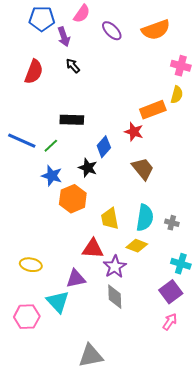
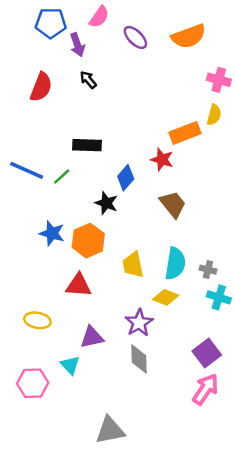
blue star: (52, 176) -> (52, 233), moved
red triangle: (93, 249) -> (79, 285), moved
cyan cross: (181, 264) -> (219, 297), moved
cyan triangle: (58, 302) -> (70, 365), size x0.7
pink arrow: (170, 322) -> (206, 389), size x1.5

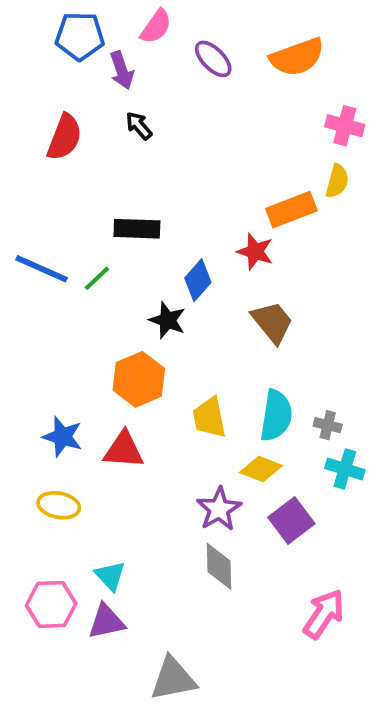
blue star: (52, 233) -> (63, 437), moved
purple triangle: (92, 337) -> (106, 622), moved
purple square: (207, 353) -> (291, 521), moved

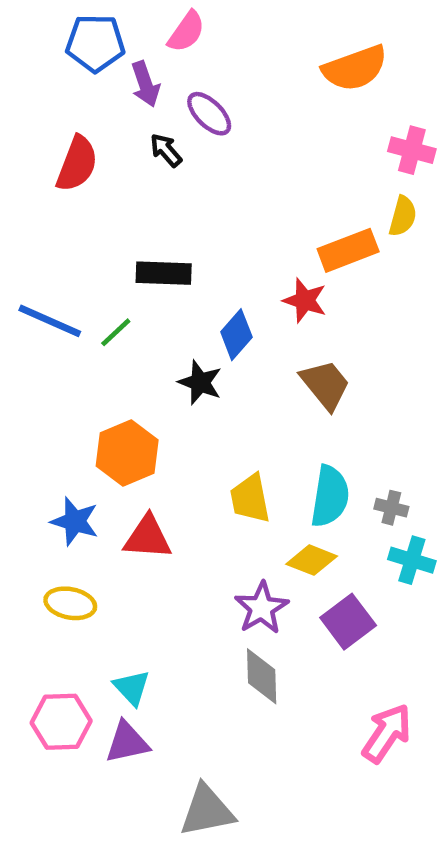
purple ellipse: (213, 59) -> (209, 114), moved
orange hexagon: (139, 379) -> (127, 453), moved

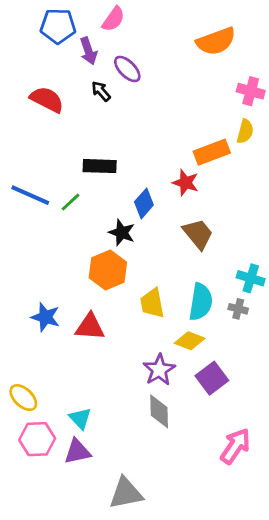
red semicircle: (77, 164) -> (47, 99), turned -84
orange hexagon: (127, 453) -> (108, 270), moved
cyan cross: (412, 560) -> (251, 278), moved
yellow ellipse: (70, 603) -> (23, 398), moved, turned 32

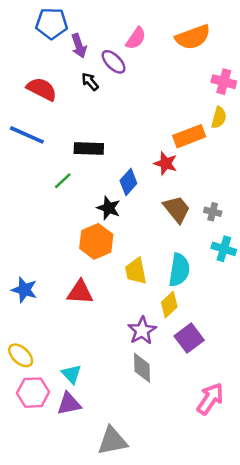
pink semicircle: (113, 19) -> (136, 38), moved
blue line: (30, 195) -> (27, 135), moved
gray cross: (238, 309) -> (213, 212), moved
blue star: (45, 317) -> (24, 290), moved
yellow diamond: (190, 341) -> (169, 305), turned -65

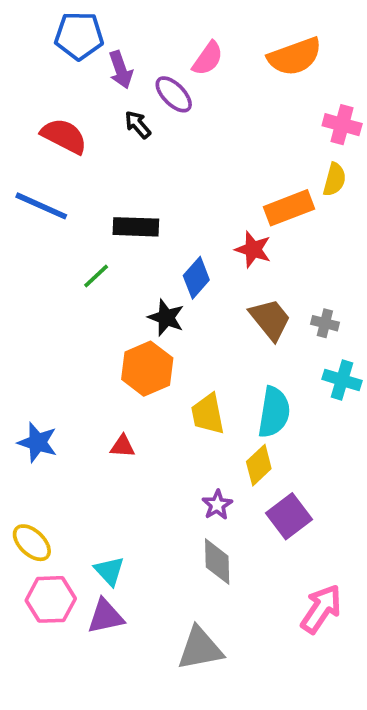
red triangle: (80, 292) -> (123, 446), size x0.6
purple star: (142, 331) -> (217, 505), size x0.7
gray triangle: (112, 441) -> (200, 649), moved

